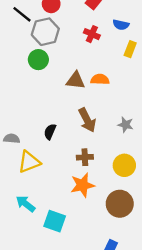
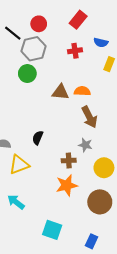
red cross: (92, 34) -> (75, 51), turned -32
brown arrow: (87, 120) -> (89, 117), moved
gray star: (126, 125) -> (85, 145), moved
cyan square: (55, 221) -> (52, 230), moved

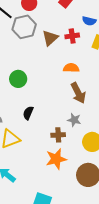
red cross: (75, 51) -> (72, 36), moved
green circle: (27, 74) -> (18, 79), moved
brown triangle: (60, 92) -> (50, 38), moved, turned -48

